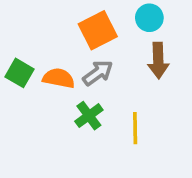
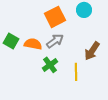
brown arrow: (158, 60) -> (92, 51), moved, turned 36

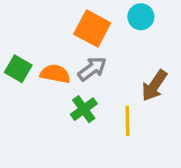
orange square: (55, 17) -> (92, 28), turned -35

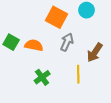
gray arrow: (92, 69) -> (67, 42), moved, turned -30
green cross: (84, 109) -> (42, 77), moved

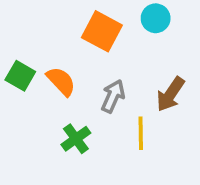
gray arrow: (67, 42) -> (113, 96), moved
orange semicircle: (34, 45) -> (61, 81), turned 36

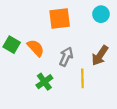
cyan circle: (156, 18) -> (101, 14), moved
orange square: (102, 31) -> (60, 19), turned -35

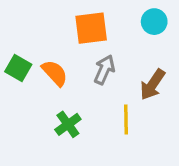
gray arrow: (66, 57) -> (104, 70), moved

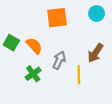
gray arrow: (104, 70) -> (59, 60), moved
green cross: (68, 124) -> (33, 74), moved

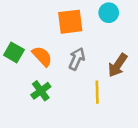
cyan circle: (97, 14) -> (109, 13), moved
gray arrow: (59, 60) -> (77, 59), moved

